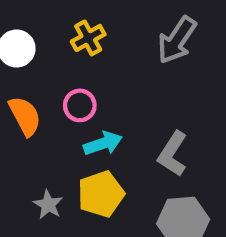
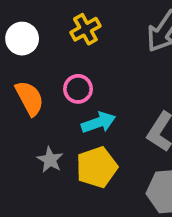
gray star: (48, 205) -> (50, 160), moved

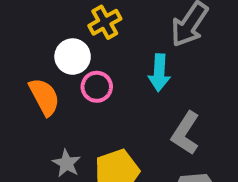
white circle: (22, 39) -> (73, 57), moved
cyan arrow: (99, 122) -> (159, 73), moved, turned 112

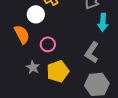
cyan arrow: (159, 73) -> (103, 22), moved
pink circle: (97, 87) -> (48, 44), moved

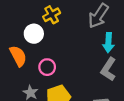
gray L-shape: (92, 52) -> (108, 69), moved

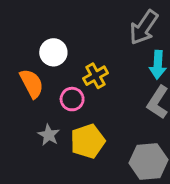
yellow cross: (52, 15) -> (95, 76), moved

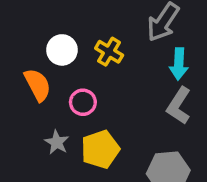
yellow cross: (95, 76) -> (109, 52), moved, turned -30

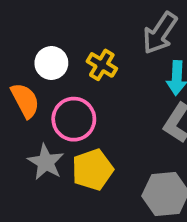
pink circle: (83, 102) -> (74, 119), size x1.5
gray star: (57, 142) -> (46, 162), size x1.4

